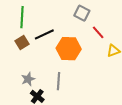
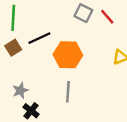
red line: (98, 32) -> (107, 17), moved
gray line: (59, 81) -> (68, 92), moved

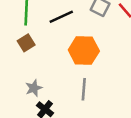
black line: (39, 38) -> (61, 17), moved

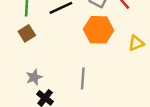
orange hexagon: (84, 50) -> (99, 30), moved

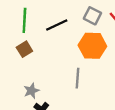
gray line: (83, 78) -> (77, 78), moved

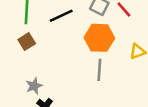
gray line: (77, 78) -> (99, 70), moved

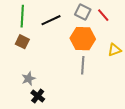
brown square: (27, 42) -> (22, 42), turned -32

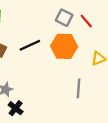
black line: (51, 20) -> (30, 45), moved
gray line: (83, 65) -> (78, 88), moved

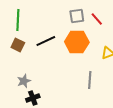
gray square: (64, 18) -> (77, 16), turned -35
black cross: (16, 108) -> (33, 98), turned 32

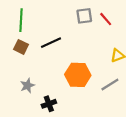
orange hexagon: (77, 42) -> (78, 75), moved
gray line: (90, 80) -> (110, 84), moved, turned 54
black cross: (33, 98) -> (49, 104), moved

